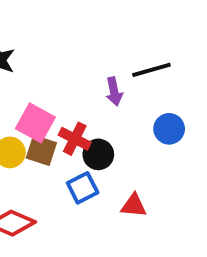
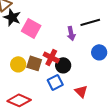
pink square: (35, 123) -> (31, 28), moved
red triangle: (134, 205) -> (81, 91), turned 40

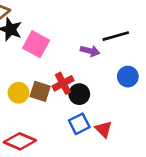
purple arrow: (71, 33) -> (90, 51), turned -64
red cross: (51, 57) -> (63, 83), turned 35
blue square: (55, 82) -> (79, 124), moved

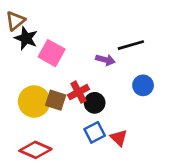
yellow circle: (19, 93) -> (34, 101), size x1.5

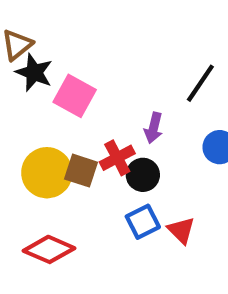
black line: (131, 45) -> (200, 83), turned -40
purple arrow: (105, 60) -> (153, 128), moved, turned 90

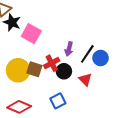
black line: (200, 83) -> (87, 54), moved
blue square: (143, 222) -> (58, 101), moved
red triangle: (181, 230) -> (85, 79), moved

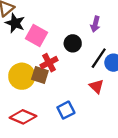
purple arrow: (69, 49) -> (95, 24), moved
red cross: (52, 63) -> (49, 63), moved
black circle: (64, 71) -> (73, 43), moved

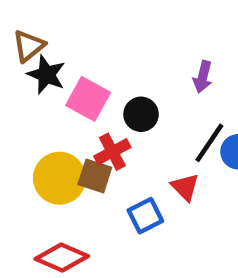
black circle: (73, 43) -> (141, 114), moved
red triangle: (96, 86) -> (185, 187), moved
blue square: (66, 110) -> (145, 216), moved

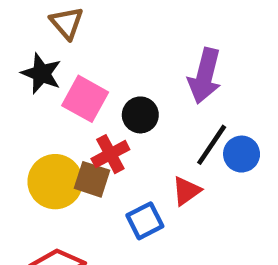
brown triangle: (29, 46) -> (67, 23), moved, turned -32
purple arrow: (203, 77) -> (205, 76), size x1.6
red triangle: (185, 187) -> (186, 191), turned 40

